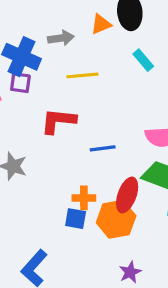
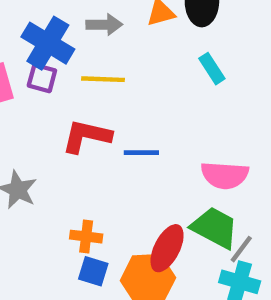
yellow line: (82, 75) -> (103, 79), moved
blue line: (103, 148) -> (141, 153), moved
orange cross: (84, 198) -> (86, 237), moved

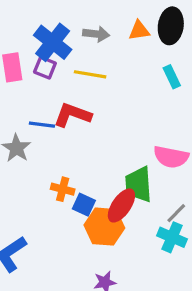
blue line: (141, 153) -> (42, 125), moved
green trapezoid: (215, 228) -> (139, 184), moved, turned -129
blue square: (93, 271) -> (84, 205), moved

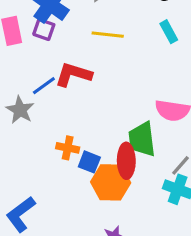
yellow line: (90, 74) -> (108, 35), moved
blue line: (42, 125) -> (44, 86), turned -40
red ellipse: (121, 205) -> (126, 161), turned -32

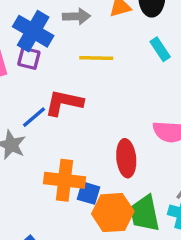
green trapezoid: (142, 139) -> (145, 213), moved
orange cross: (68, 148) -> (65, 180), size x1.6
red ellipse: (126, 161) -> (126, 158), moved

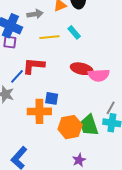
cyan rectangle: (160, 49) -> (74, 32), moved
red ellipse: (126, 158) -> (82, 69), moved, turned -65
blue square: (89, 193) -> (52, 98), moved

